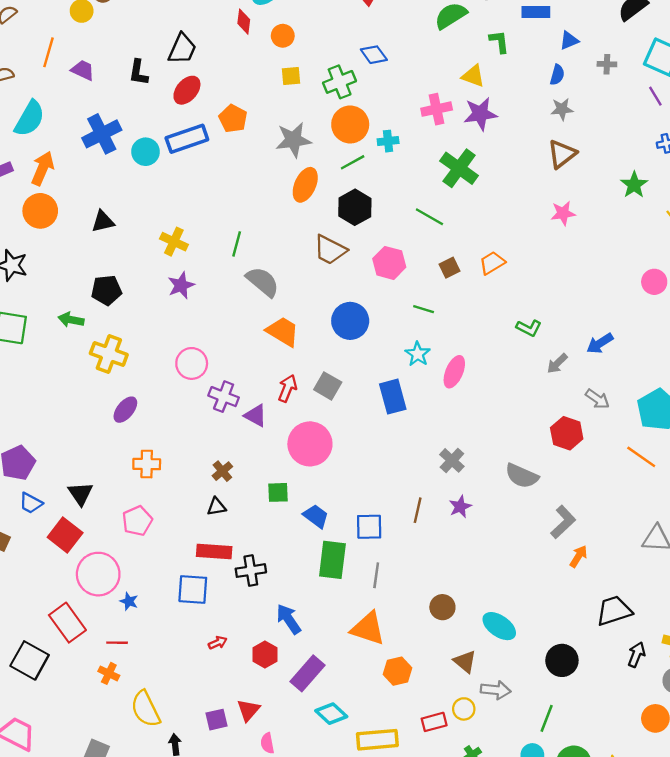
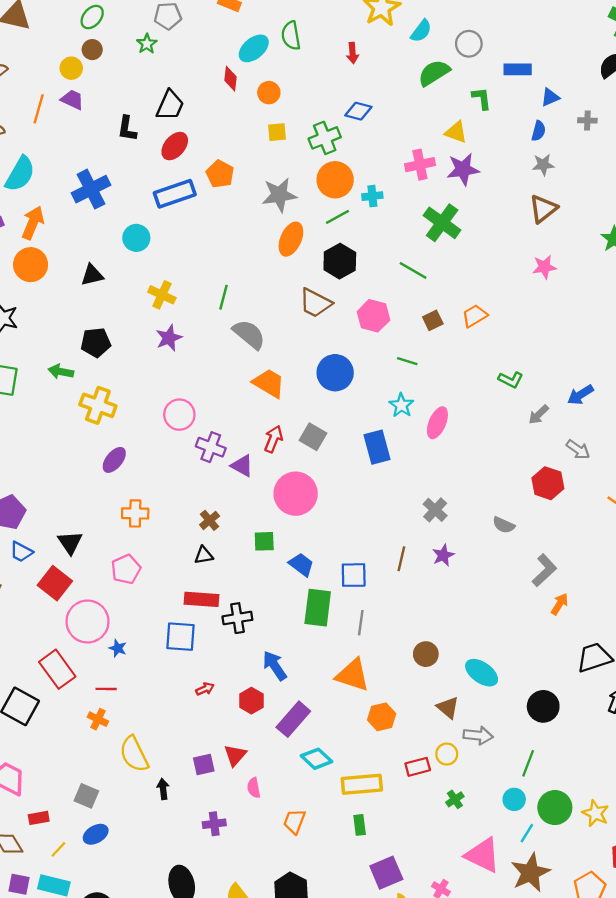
blue diamond: (374, 55) -> (358, 111), turned -40
purple trapezoid: (83, 70) -> (72, 100), moved
cyan circle: (146, 152) -> (136, 238), moved
gray semicircle: (522, 476) -> (504, 525), size x0.7

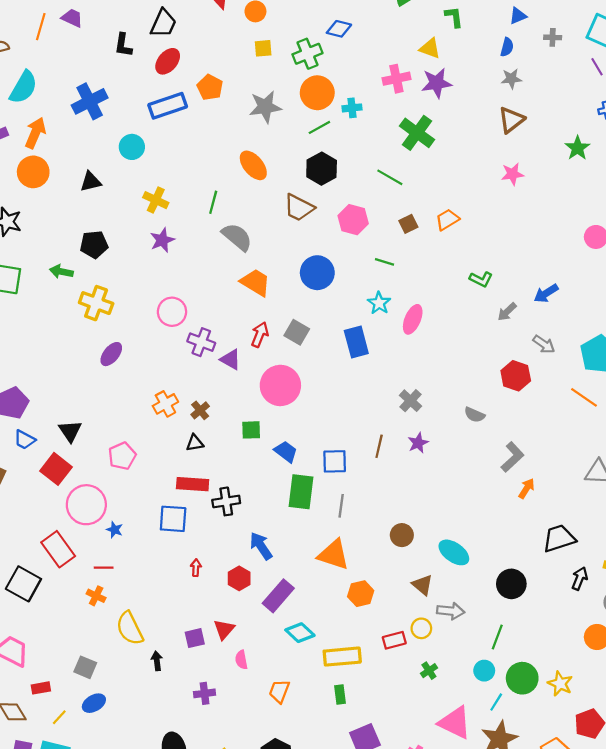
orange ellipse: (291, 239) -> (253, 165), moved, turned -64
orange cross: (135, 513) -> (165, 404), moved, turned -30
red arrow: (205, 689) -> (196, 568), turned -63

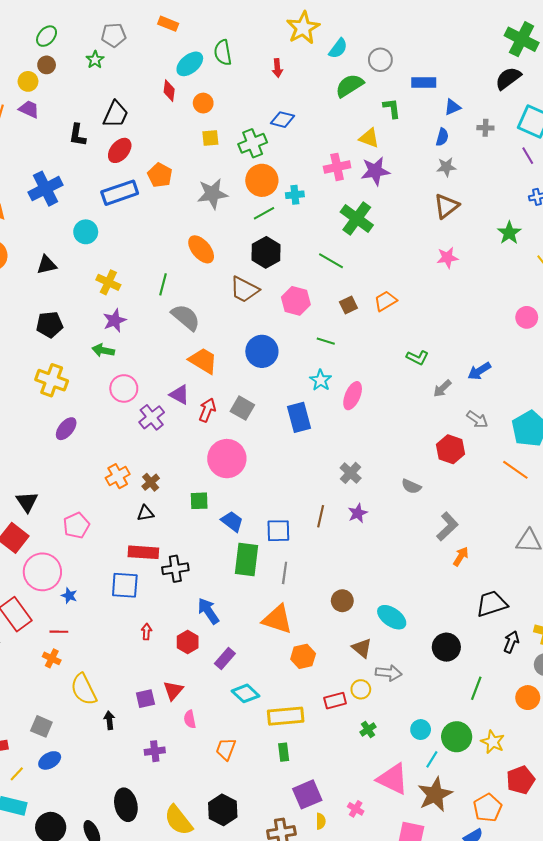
green arrow: (61, 272) -> (103, 350), moved
purple cross: (201, 342) -> (152, 417), turned 30
purple triangle: (231, 359) -> (179, 395), moved
purple rectangle: (278, 596) -> (225, 658), size x0.7
green line: (497, 637) -> (476, 688), moved

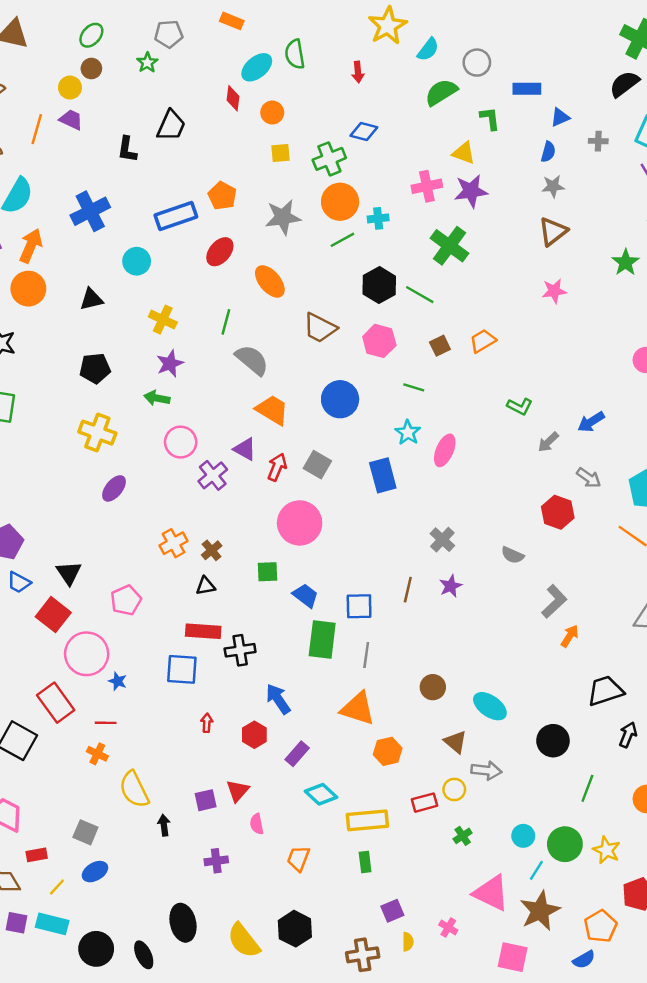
red ellipse: (120, 150) -> (220, 252), moved
black hexagon: (266, 252) -> (379, 285), moved
purple square: (307, 794) -> (392, 911), size x0.7

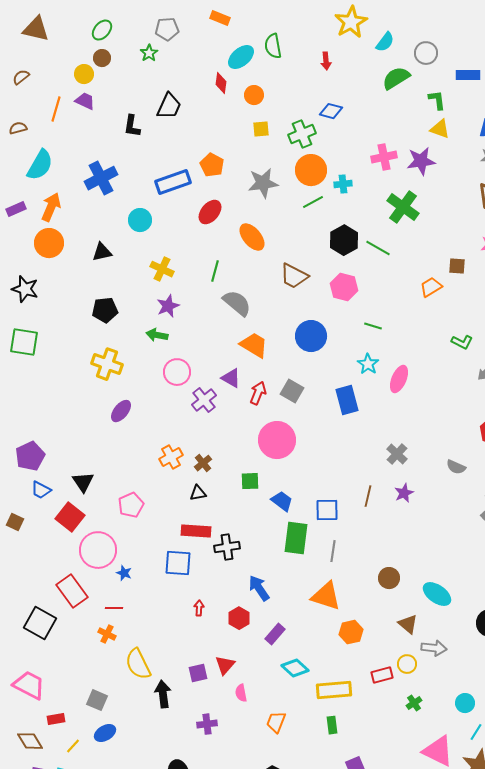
yellow triangle: (464, 153) -> (440, 129), moved
brown square: (440, 346) -> (457, 266), moved, turned 30
black arrow: (164, 825) -> (163, 694), size x1.5

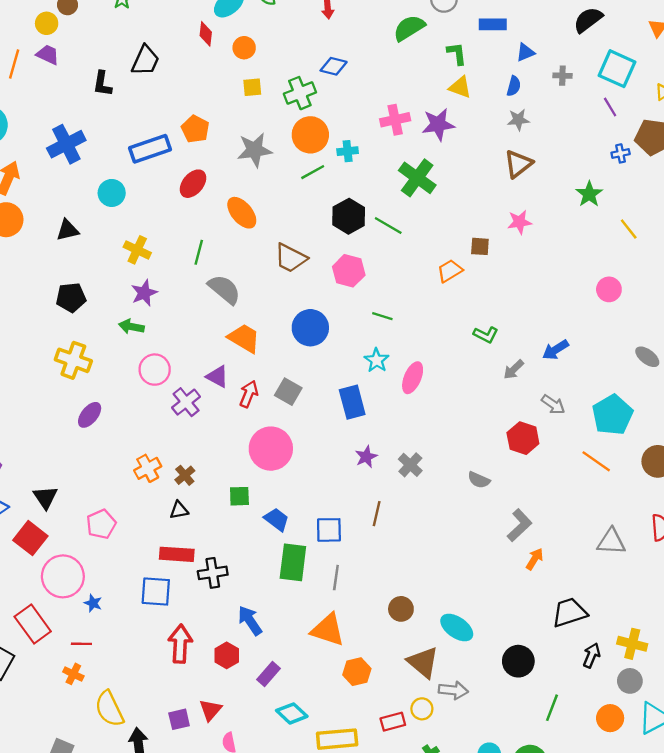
purple star: (404, 493) -> (366, 457), moved
red arrow: (199, 608) -> (180, 644), size x2.0
brown triangle: (408, 624) -> (423, 662), size x1.4

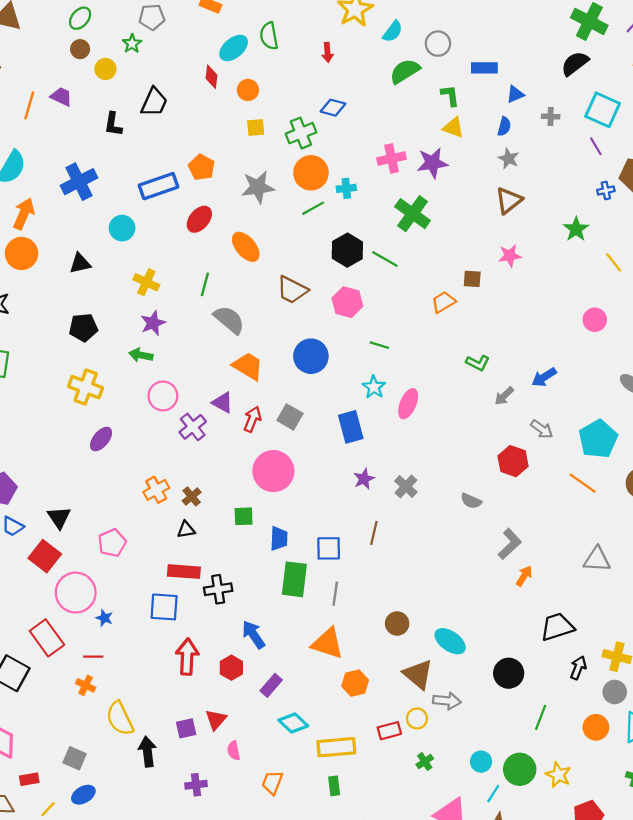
yellow circle: (47, 23) -> (105, 69), moved
gray star: (518, 120) -> (509, 158), turned 30
blue trapezoid: (277, 519) -> (279, 538), turned 55

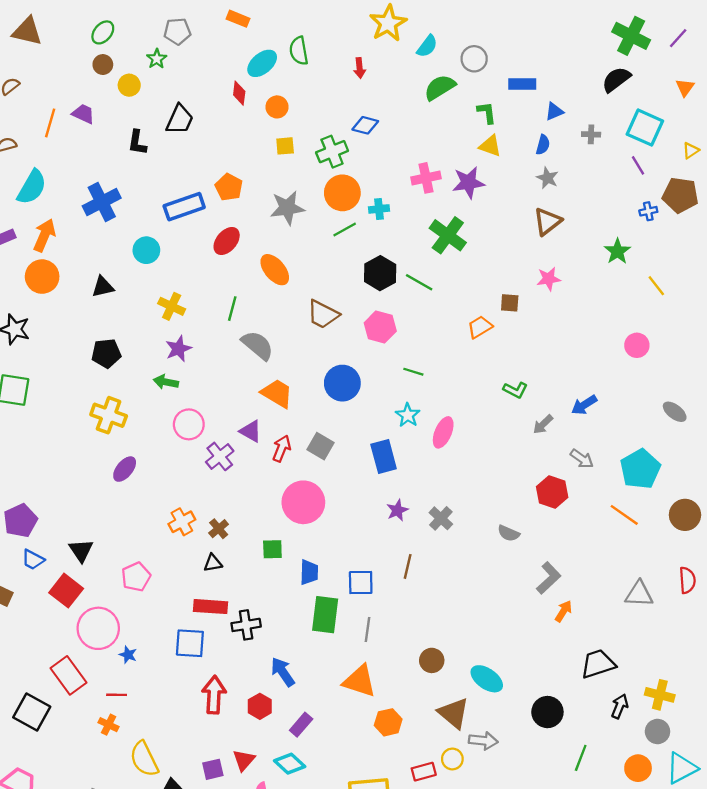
cyan diamond: (293, 723) -> (290, 764), moved

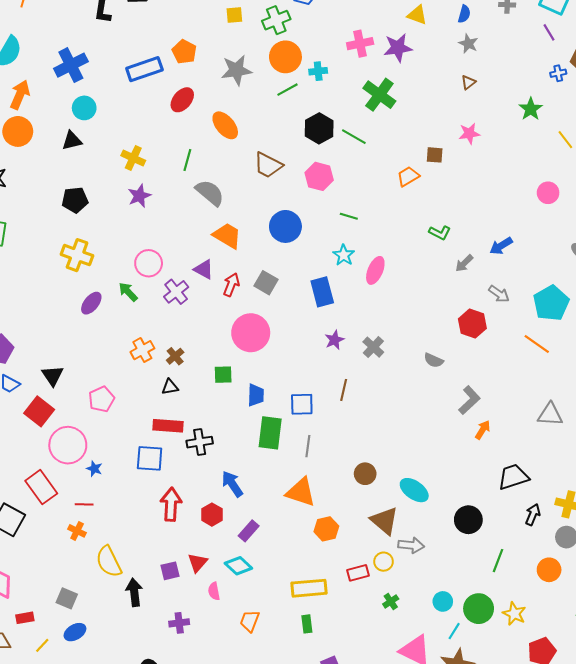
brown triangle: (547, 222) -> (468, 82), size x0.6
cyan circle: (146, 250) -> (84, 108), moved
green arrow: (166, 382) -> (128, 292), moved, turned 35

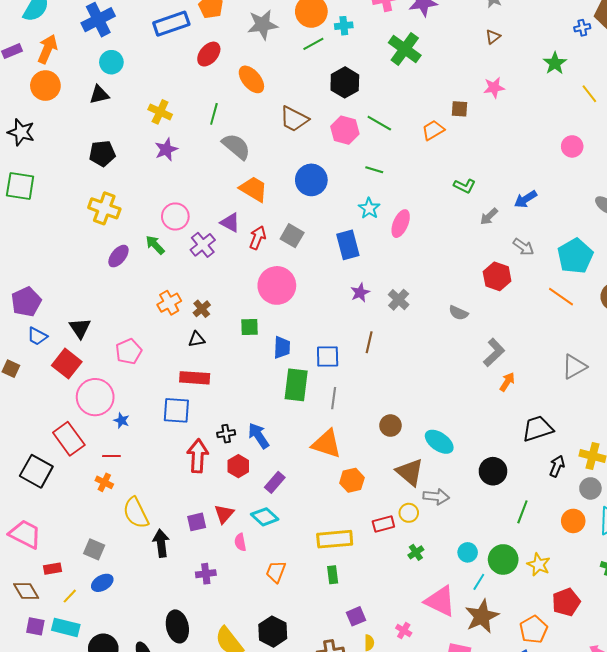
green line: (354, 137) -> (379, 123), moved
gray triangle: (550, 414) -> (574, 367), turned -32
black cross: (200, 442) -> (226, 434), moved, size x0.7

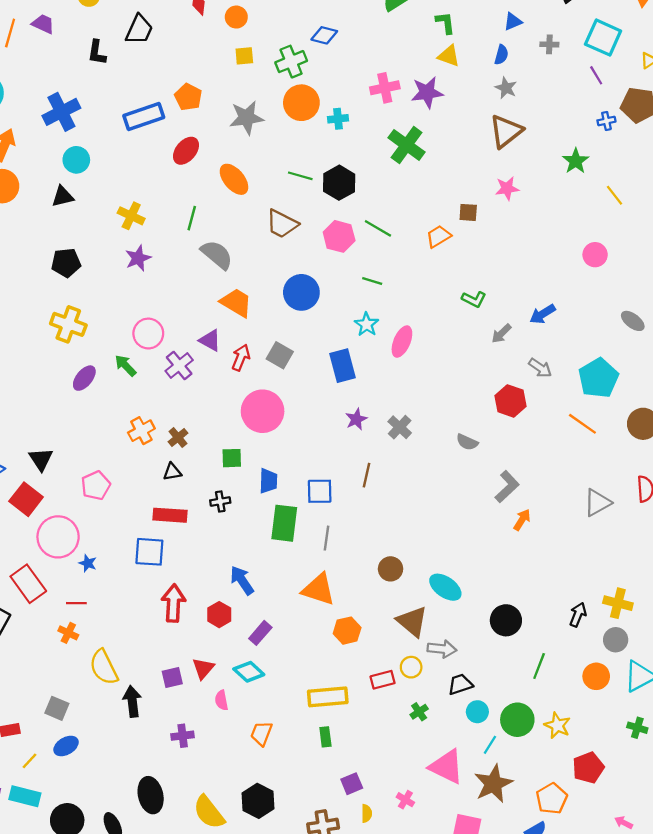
brown triangle: (493, 37) -> (506, 131), size x2.0
green line: (313, 44) -> (300, 176), moved, turned 45
black trapezoid: (538, 429) -> (460, 684), moved, size x0.7
black cross: (226, 434) -> (220, 501), moved

